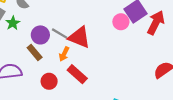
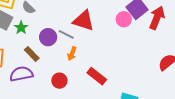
red triangle: (79, 37) -> (84, 21), moved
brown rectangle: (35, 52) -> (32, 54), moved
red rectangle: (77, 74) -> (97, 76), moved

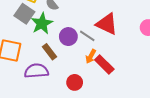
green star: (21, 28) -> (42, 23), size x1.5
red rectangle: (97, 76) -> (104, 65), moved

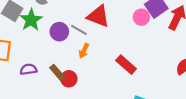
brown rectangle: (49, 52) -> (57, 73), moved
red rectangle: (104, 65) -> (126, 65), moved
purple semicircle: (36, 71) -> (28, 69), size x0.7

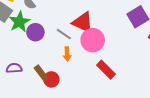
pink circle: (141, 17) -> (93, 40), moved, size x1.5
purple circle: (59, 32) -> (35, 32), moved
orange arrow: (84, 51) -> (67, 54), turned -32

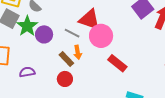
brown rectangle: (41, 73) -> (66, 59), moved

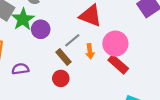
gray line: (72, 33) -> (72, 40), moved, turned -70
pink circle: (101, 36) -> (115, 44), moved
orange arrow: (78, 52) -> (90, 51), moved

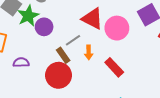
pink circle: (115, 44) -> (117, 28), moved
red circle: (61, 78) -> (59, 75), size x1.6

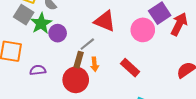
pink circle: (117, 28) -> (143, 30), moved
orange arrow: (89, 52) -> (95, 64), moved
brown rectangle: (63, 55) -> (79, 60), turned 56

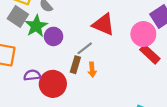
red rectangle: (130, 68) -> (150, 54), moved
red circle: (76, 80) -> (53, 84), moved

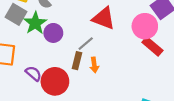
purple semicircle: (32, 75) -> (33, 74), turned 49

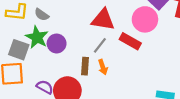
gray square: (16, 14) -> (19, 50), moved
gray line: (86, 44) -> (100, 45), moved
red rectangle: (152, 46) -> (130, 41), moved

